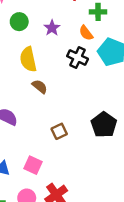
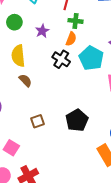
green cross: (98, 12) -> (76, 21), moved
orange semicircle: (86, 33) -> (71, 39), turned -128

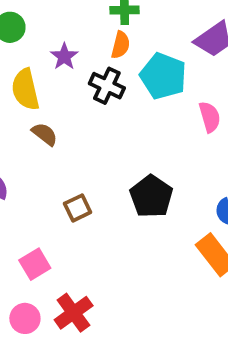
purple star: (42, 31) -> (64, 56), moved
pink square: (11, 148) -> (35, 264), turned 35

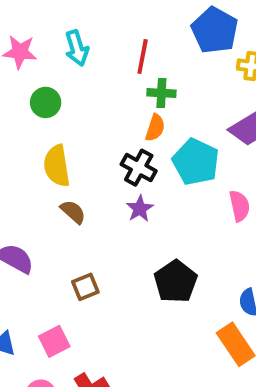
purple star: (64, 56) -> (140, 209), moved
brown square: (78, 208) -> (85, 287), moved

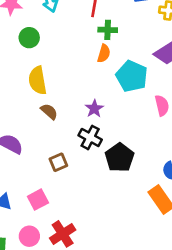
black cross: (139, 168) -> (90, 137), moved

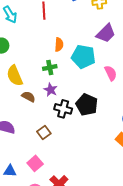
green cross: (108, 30) -> (50, 68), moved
purple star: (94, 109) -> (51, 90), moved
black pentagon: (120, 158) -> (87, 105), moved

